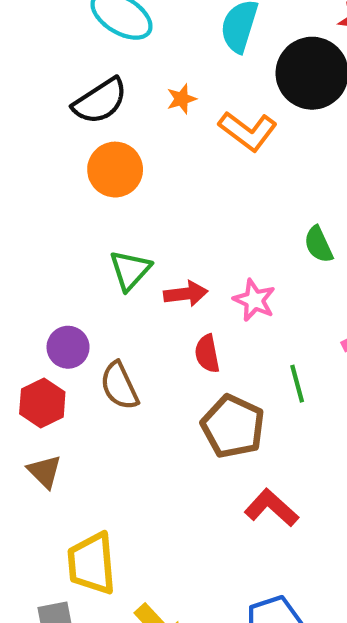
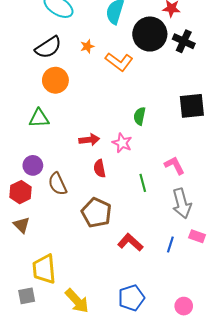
green semicircle: (319, 244) -> (140, 116), moved, turned 36
green triangle: (130, 270) -> (39, 118), moved, turned 45
brown pentagon: (233, 426) -> (96, 213), moved

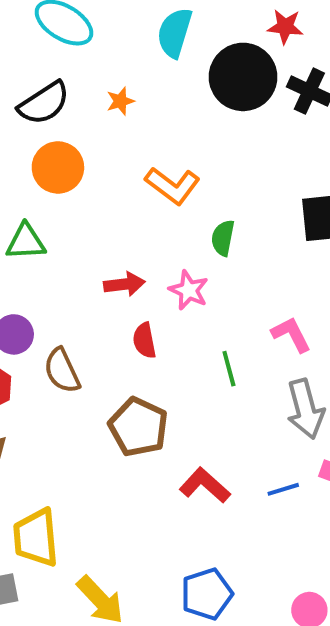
orange L-shape: (119, 62) -> (173, 186), moved
blue line: (170, 244) -> (283, 489), turned 56

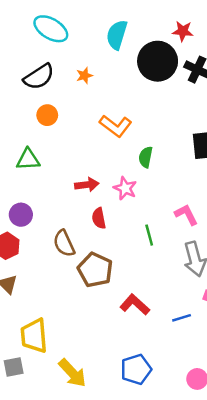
orange circle: (58, 167) -> (47, 115), size x0.7
brown semicircle: (62, 371) -> (64, 243), moved
blue line: (283, 489) -> (182, 318), moved

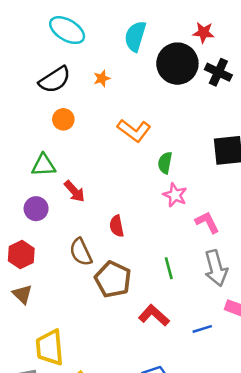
red arrow: (87, 185) -> (75, 191), moved, turned 55
pink star: (125, 188) -> (175, 195), moved
purple circle: (21, 215) -> (36, 209), moved
green line: (149, 235) -> (169, 268), moved

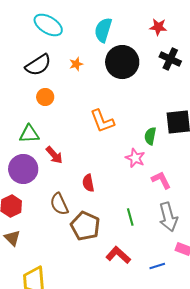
black circle: (177, 64) -> (122, 62), moved
orange L-shape: (134, 131) -> (102, 121), moved, turned 32
green semicircle: (165, 163) -> (150, 136), moved
purple circle: (36, 209) -> (23, 169), size x1.5

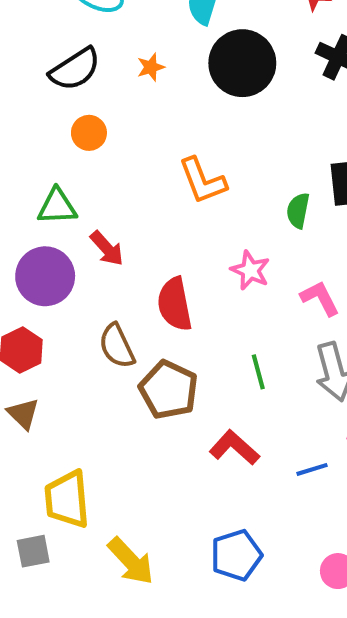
pink star: (135, 158) -> (250, 270), moved
red semicircle: (88, 183) -> (175, 304), size x1.5

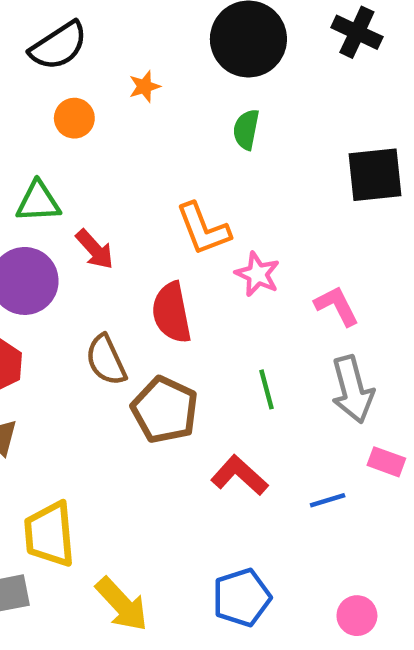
orange star: (151, 67) -> (144, 86), moved
orange L-shape: (202, 181) -> (203, 229), moved
green semicircle: (298, 211) -> (246, 129), moved

